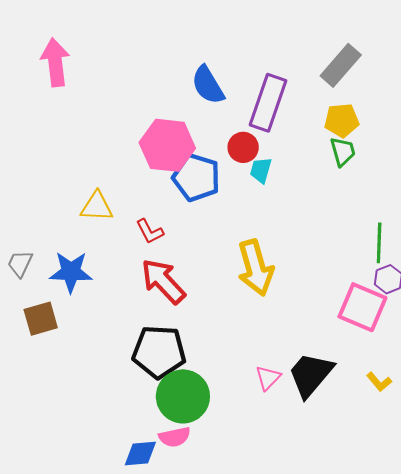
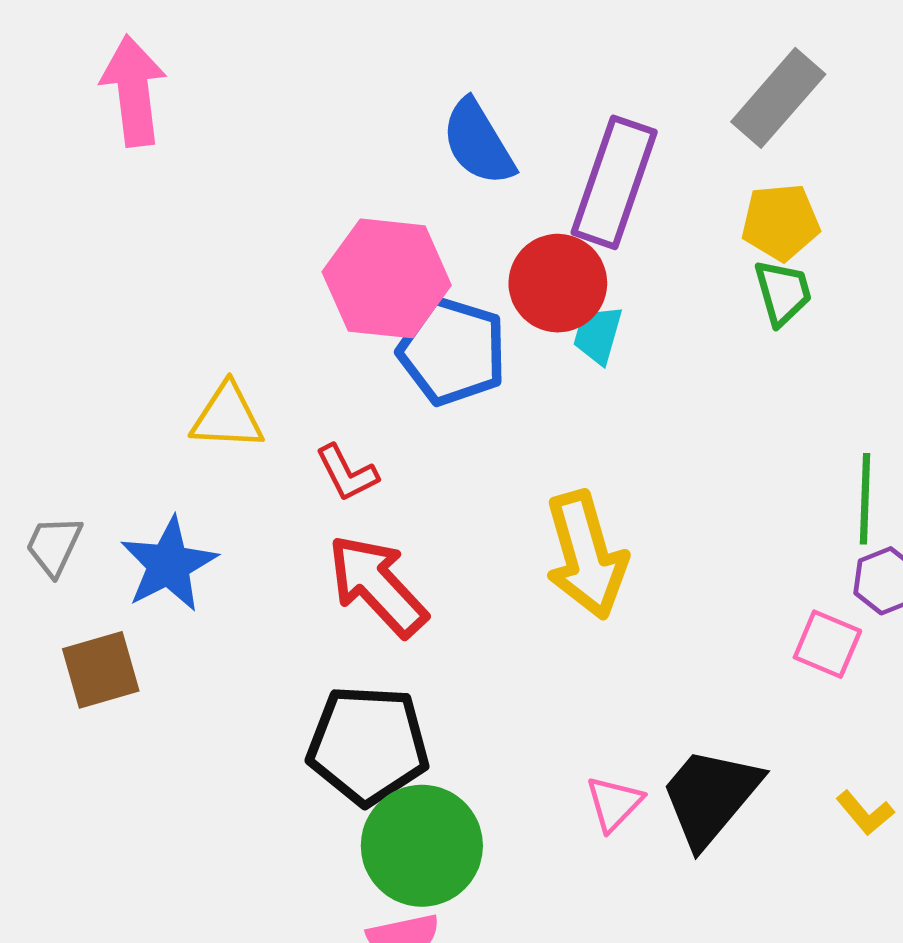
red circle: (243, 147) -> (558, 283), size x1.4
blue star: (71, 272) -> (169, 564), turned -30
pink square: (362, 307) -> (827, 644), size x0.6

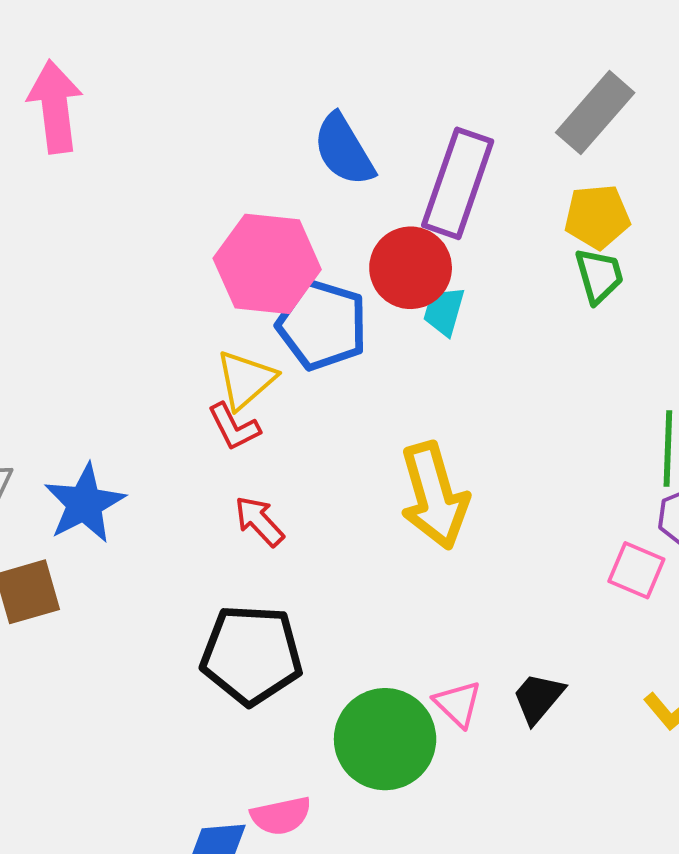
yellow triangle: (227, 417) -> (246, 380), moved, turned -44
red arrow: (377, 585) -> (259, 521), size x0.6
black trapezoid: (710, 796) -> (538, 698), size x0.6
pink triangle: (614, 804) -> (458, 704), turned -30
green circle: (422, 846) -> (385, 739), moved

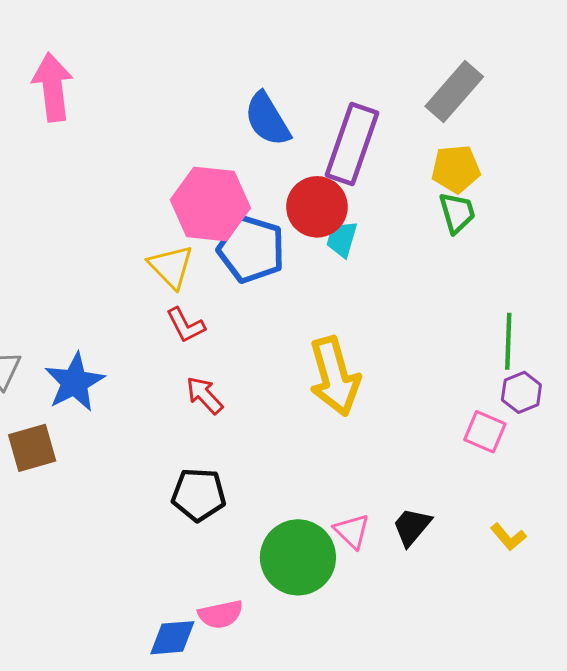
yellow triangle: (246, 380) -> (171, 267), moved, turned -33
black pentagon: (251, 655) -> (199, 495), size x0.7

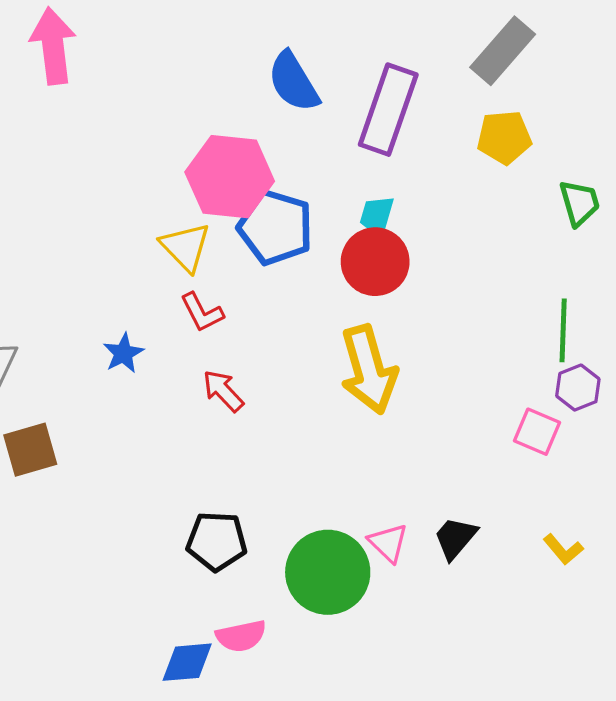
red circle: (317, 207) -> (375, 262), moved
green trapezoid: (457, 213) -> (579, 203), moved
blue star: (75, 382) -> (123, 353), moved, size x0.6
black pentagon: (199, 495) -> (217, 541), moved

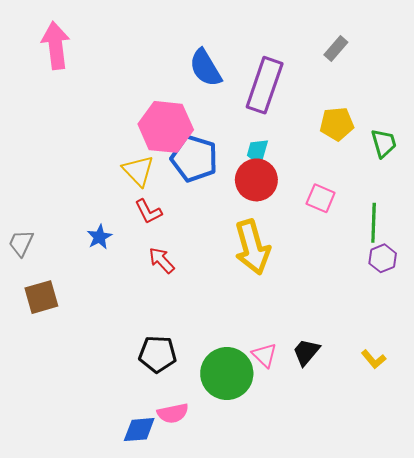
gray rectangle: (503, 51) -> (336, 48), size x0.6
yellow pentagon: (504, 137) -> (337, 124), moved
pink square: (537, 432) -> (321, 198), moved

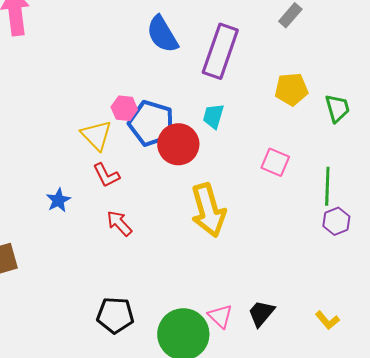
pink hexagon: (166, 127) -> (124, 108), moved, size x0.5
red circle: (256, 180) -> (178, 144), moved

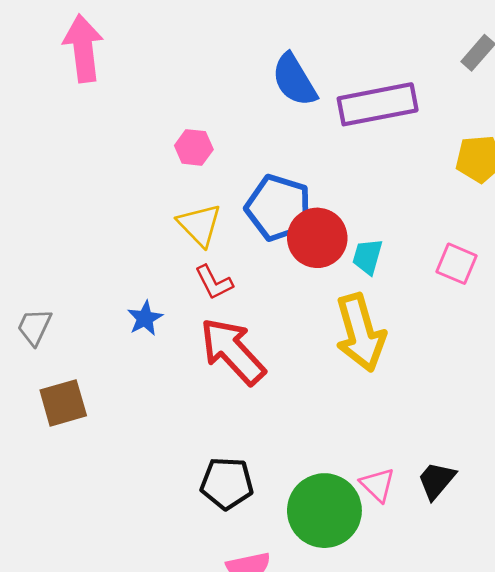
purple rectangle: (220, 51) -> (378, 104), turned 60
pink hexagon: (124, 108) -> (194, 147), moved
cyan trapezoid: (213, 116) -> (367, 257), moved
red arrow: (119, 223) -> (233, 351), size x1.8

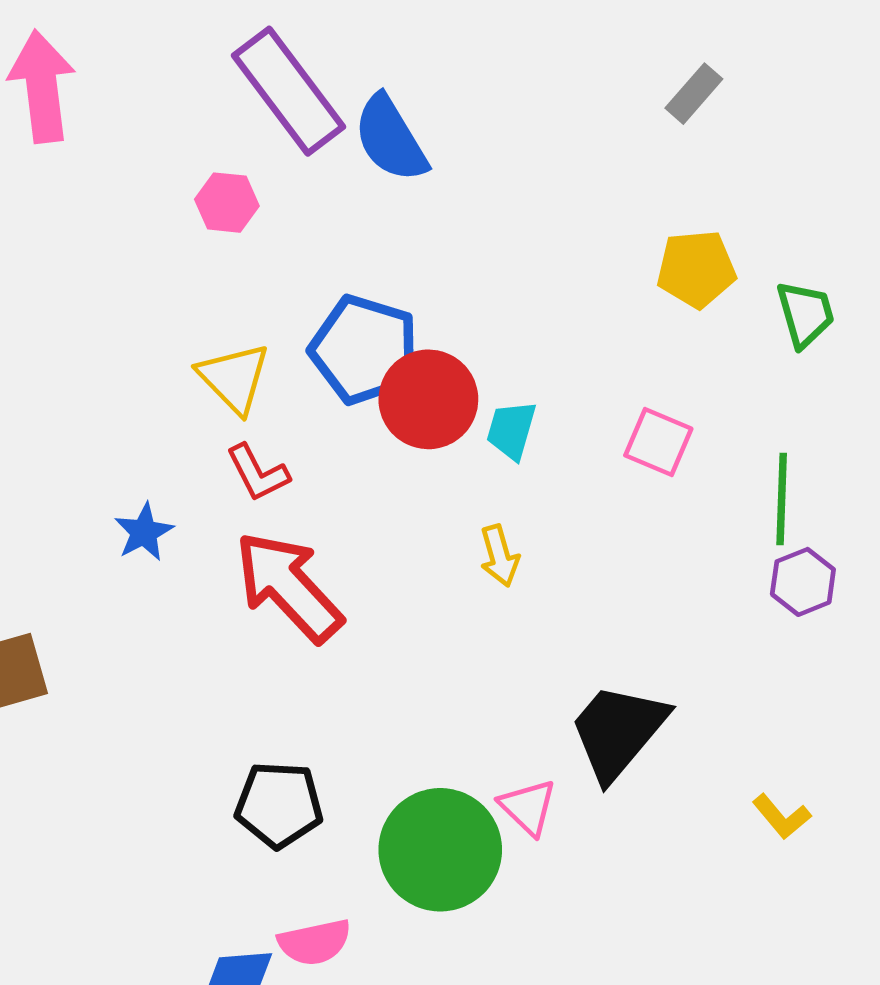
purple rectangle: (378, 104) -> (289, 91), moved, turned 64
pink hexagon: (194, 147) -> (227, 203), moved
yellow arrow: (360, 333) -> (500, 556), size x0.5
black trapezoid: (436, 480) -> (618, 731), moved, size x1.6

